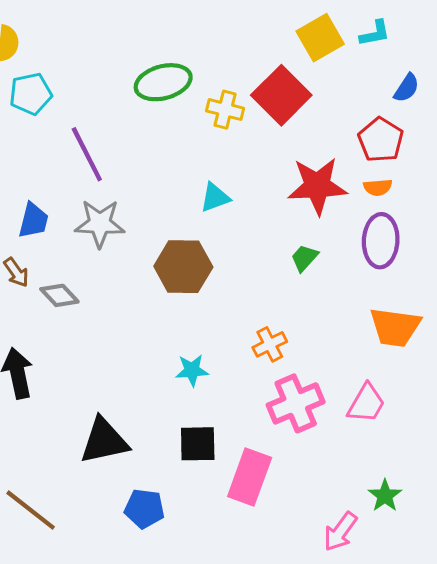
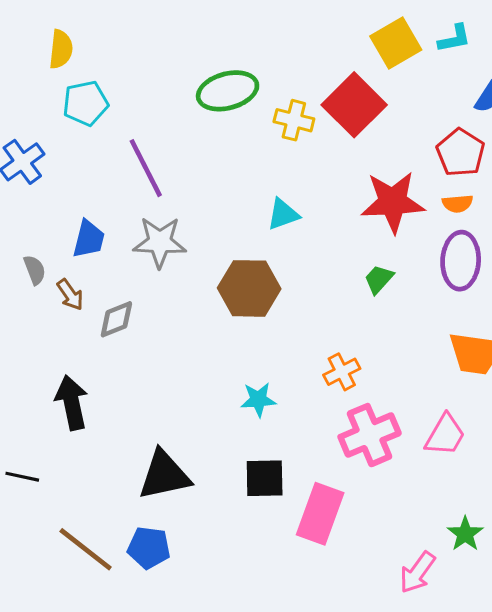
gray diamond: (59, 295) -> (116, 319), turned -69
blue pentagon: (144, 509) -> (149, 548), moved

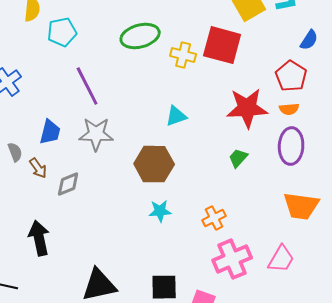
cyan pentagon: (86, 103) -> (62, 32), moved
red square: (354, 105) -> (222, 45), turned -30
cyan star: (258, 400) -> (160, 211), moved

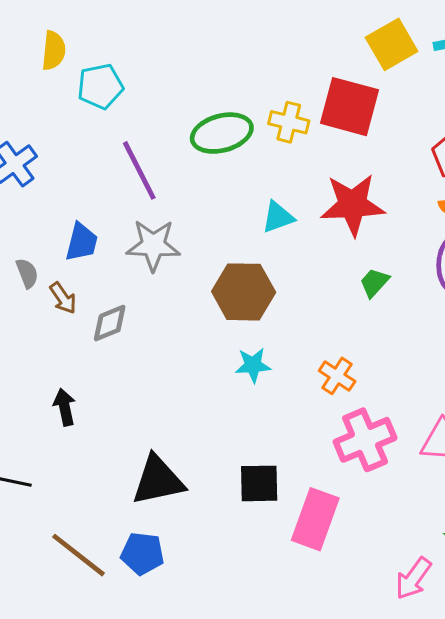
green ellipse: (140, 36) -> (222, 133), moved
red star: (247, 108) -> (353, 205), moved
orange cross: (214, 218) -> (337, 376), turned -30
black arrow: (39, 238) -> (65, 407), size x0.7

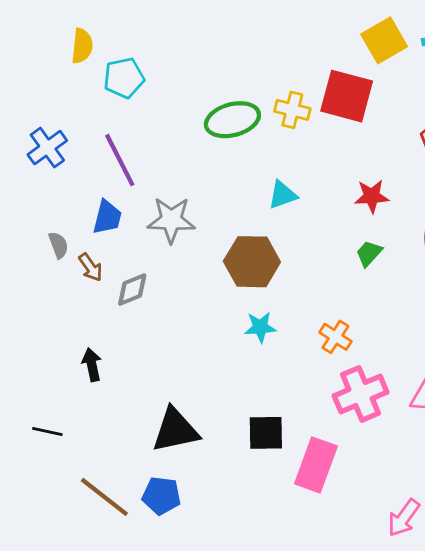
purple line: (139, 170) -> (120, 160), moved
red star: (353, 205) -> (372, 196), moved, size x0.6

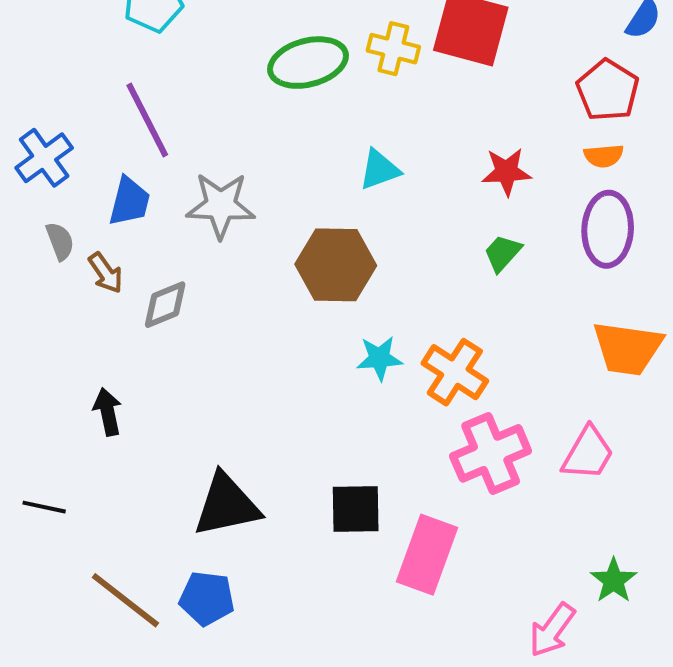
blue cross: (47, 148) -> (44, 158), moved
cyan star: (260, 327) -> (379, 358), moved
orange cross: (335, 337) -> (455, 372), size x1.4

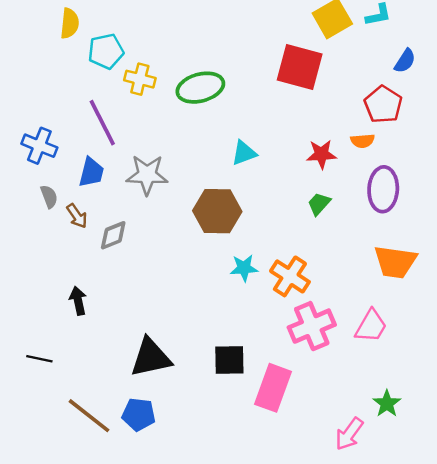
yellow cross: (393, 49) -> (140, 79), moved
orange semicircle: (604, 156) -> (363, 141), moved
blue cross: (44, 158) -> (39, 146), turned -32

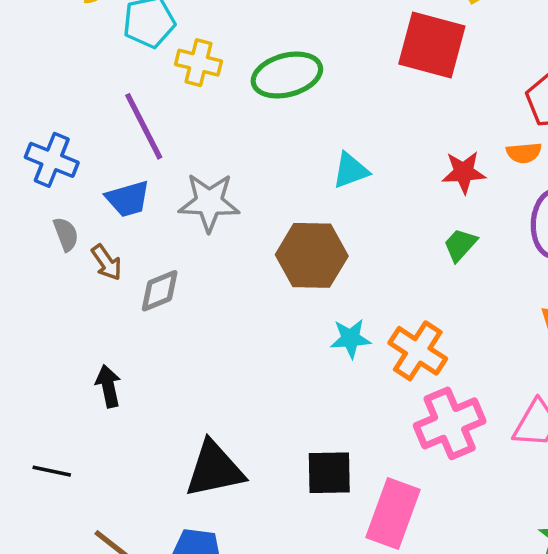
blue trapezoid: (91, 172) -> (128, 199), turned 60

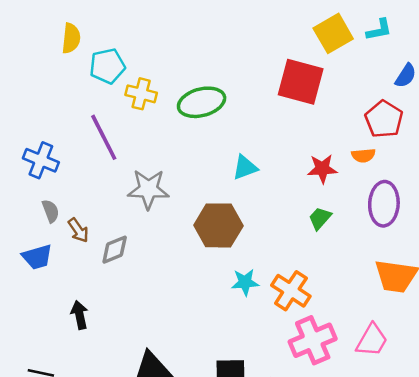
blue trapezoid: (128, 199) -> (37, 257), moved

